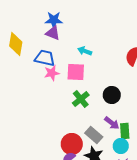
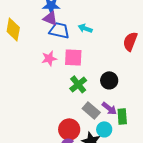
cyan arrow: (85, 51) -> (85, 28), moved
blue trapezoid: (45, 58) -> (59, 30), moved
gray rectangle: (94, 135) -> (91, 110), moved
cyan circle: (121, 146) -> (104, 129), moved

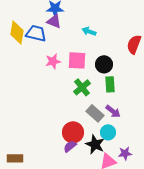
blue trapezoid: (59, 30) -> (36, 33), moved
black circle: (109, 80) -> (104, 64), moved
green rectangle: (122, 116) -> (110, 84), moved

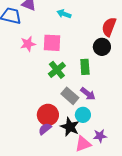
black circle: (104, 64) -> (102, 47), moved

